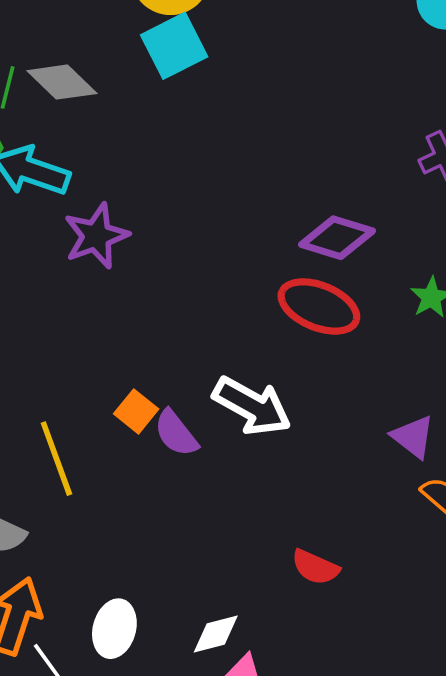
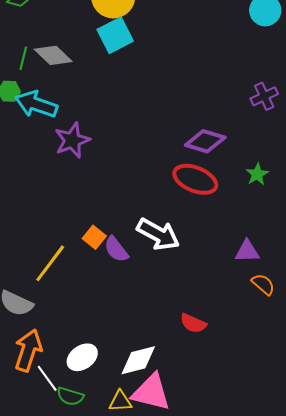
purple triangle: (413, 437) -> (247, 251), turned -40
yellow line: (56, 459) -> (50, 263), turned 57
white ellipse: (114, 629) -> (82, 357), turned 40
white diamond: (216, 634) -> (138, 360), size x1.4

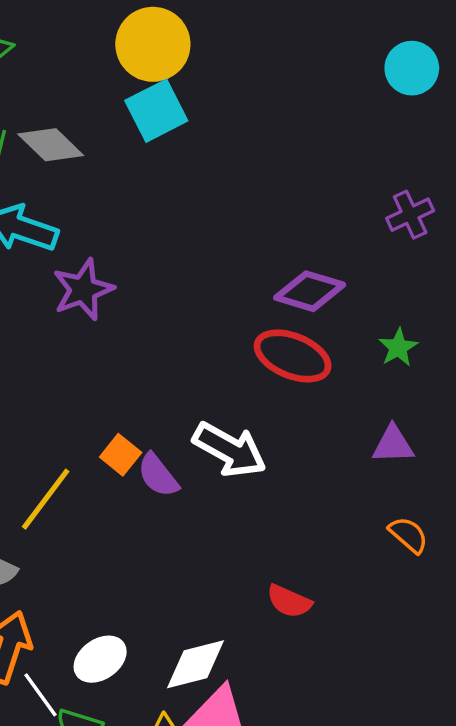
purple triangle: (247, 251) -> (393, 445), moved

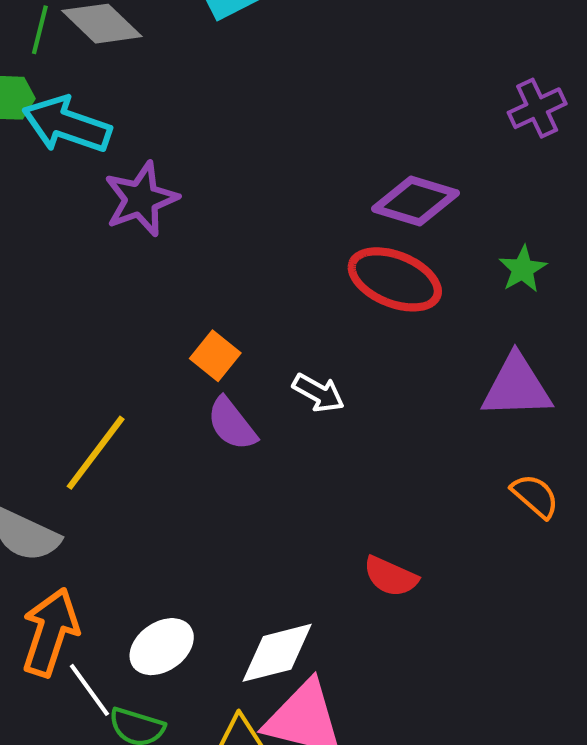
purple triangle: (393, 445) -> (517, 387), size x1.4
white arrow: (230, 450) -> (318, 393), size x0.6
orange square: (121, 455) -> (215, 356), moved

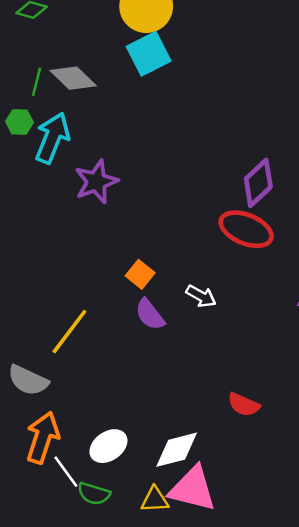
cyan arrow: (67, 125) -> (52, 138), turned 93
purple diamond: (415, 201) -> (258, 183), turned -60

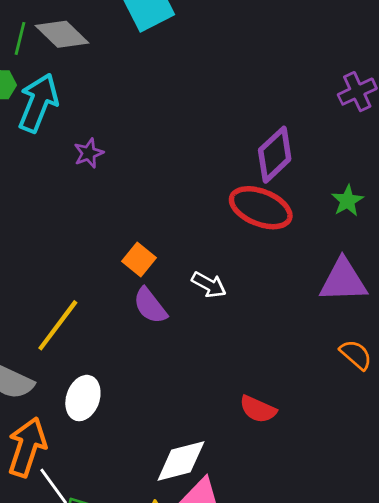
purple star: (96, 182) -> (89, 153), size x0.6
white ellipse: (108, 446) -> (83, 398), moved, turned -36

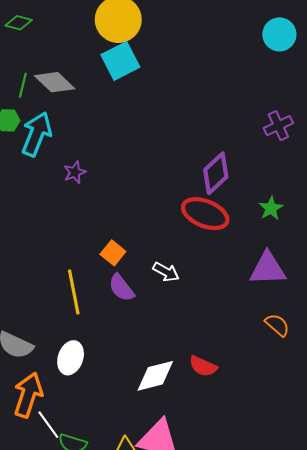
yellow line: (58, 325) -> (74, 292), moved, turned -48
white diamond: (181, 461) -> (155, 376), moved

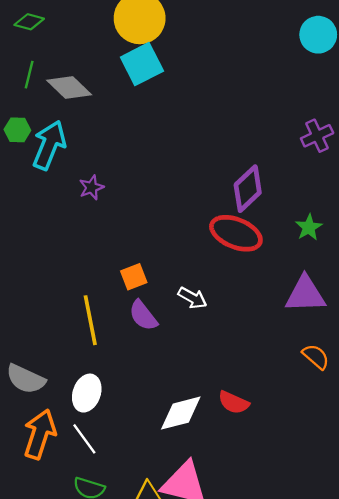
green line: (23, 85) -> (29, 75), moved
orange square: (113, 253) -> (134, 277), turned 30
white line: (48, 425) -> (84, 439), moved

